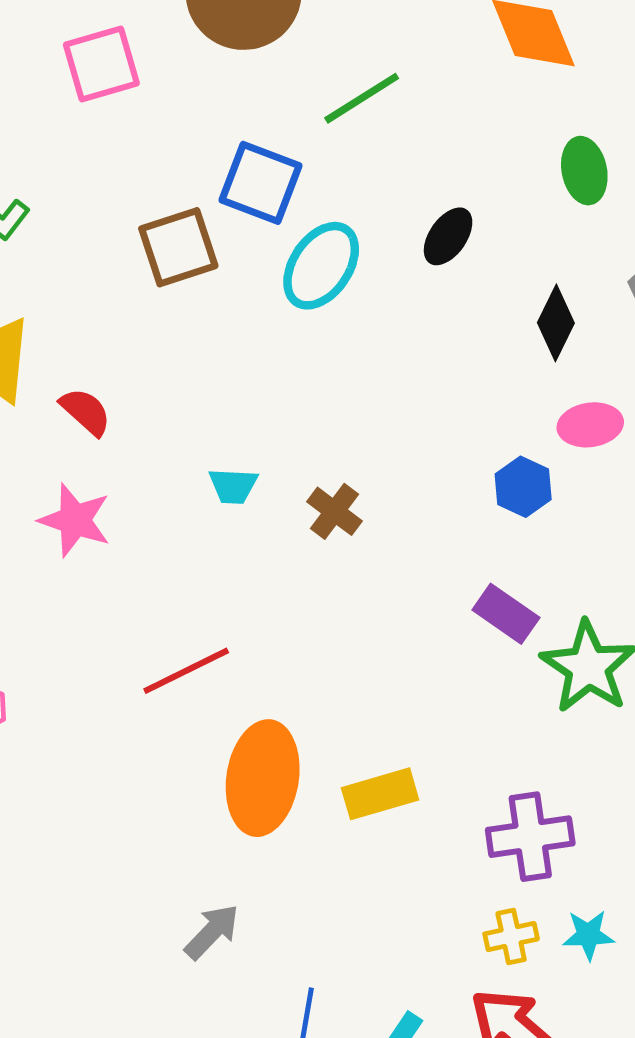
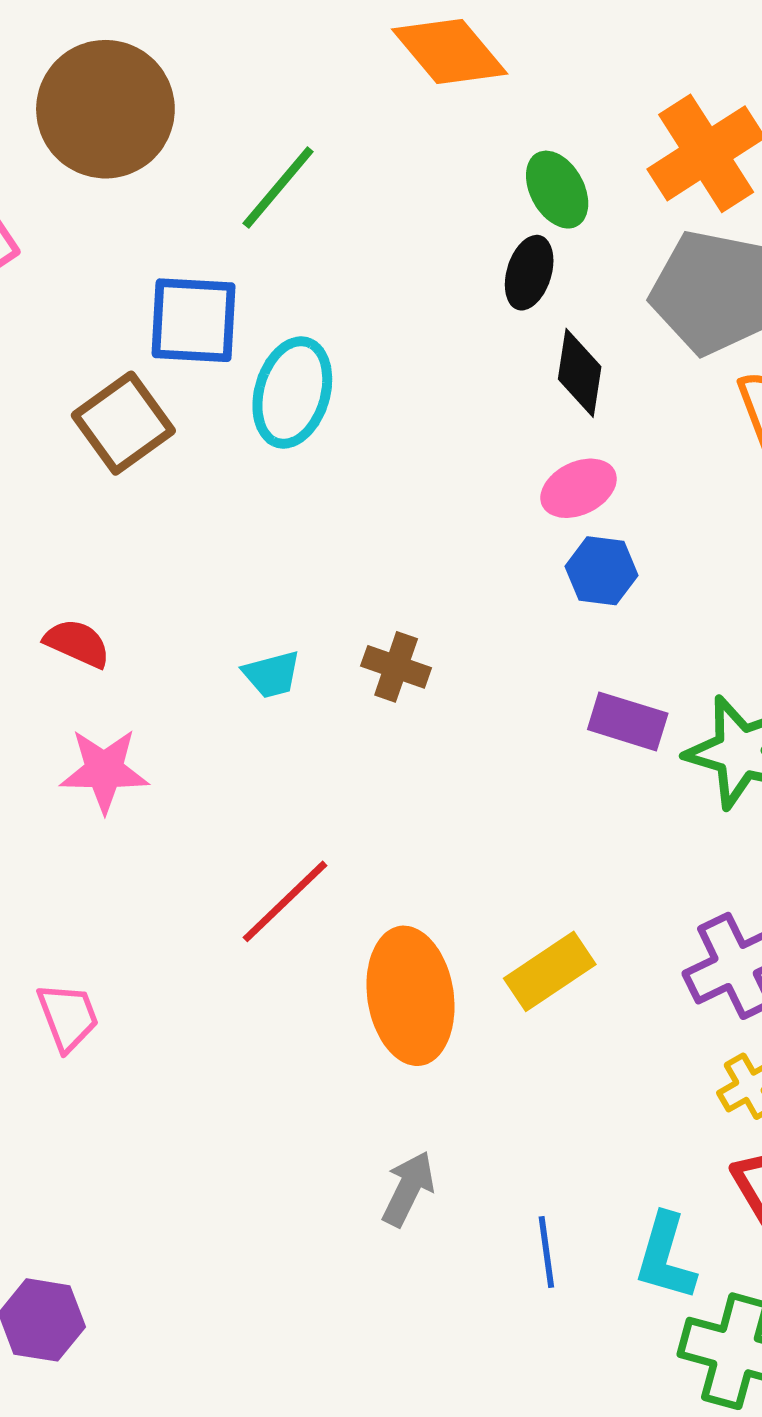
black ellipse: (448, 236) -> (529, 273), moved
pink ellipse: (590, 425) -> (579, 488), moved

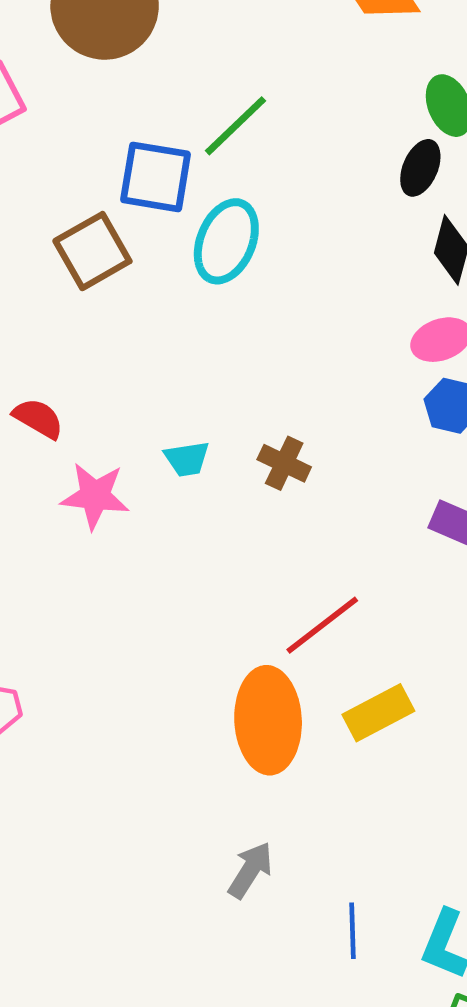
green line: (278, 188) -> (236, 126), moved
pink star: (104, 770) -> (95, 496), moved
red line: (285, 901) -> (322, 625), moved

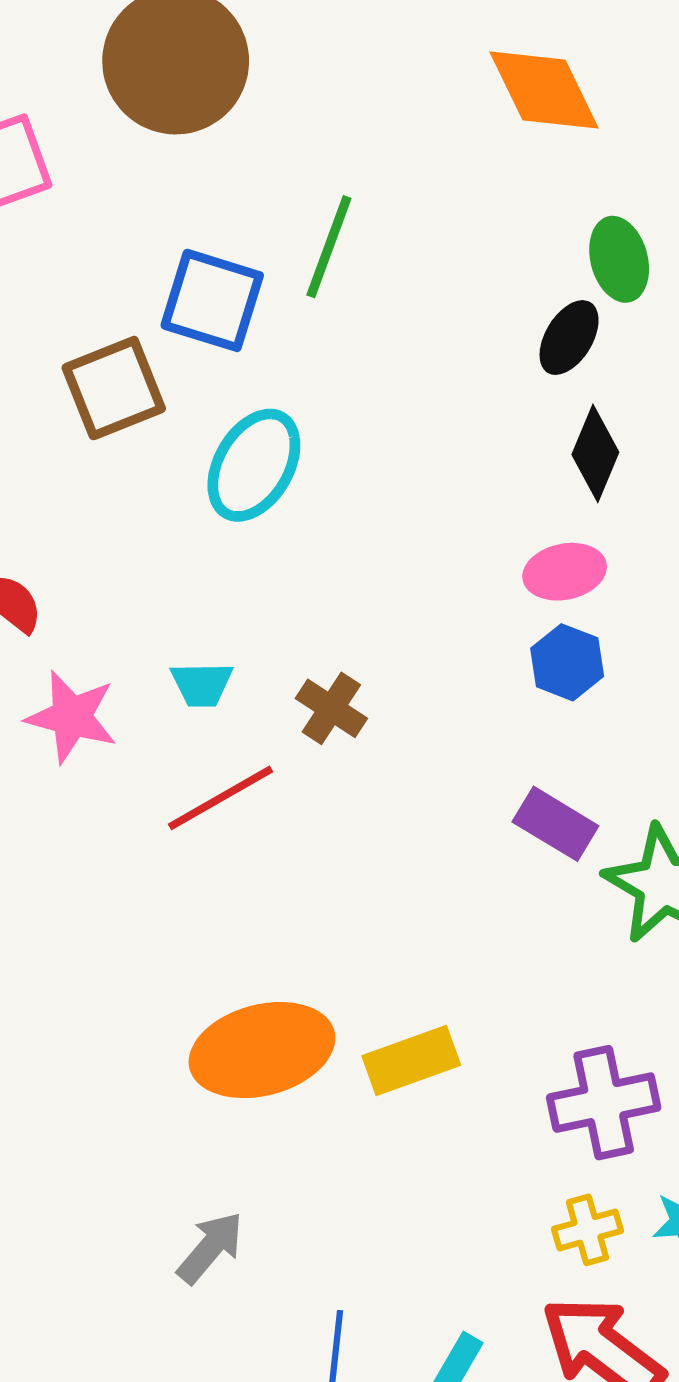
green line: (236, 126) -> (329, 247), turned -34
cyan ellipse: (226, 241) -> (254, 465), moved
red line: (322, 625) -> (221, 798), moved
orange ellipse: (268, 720) -> (262, 1050), turned 70

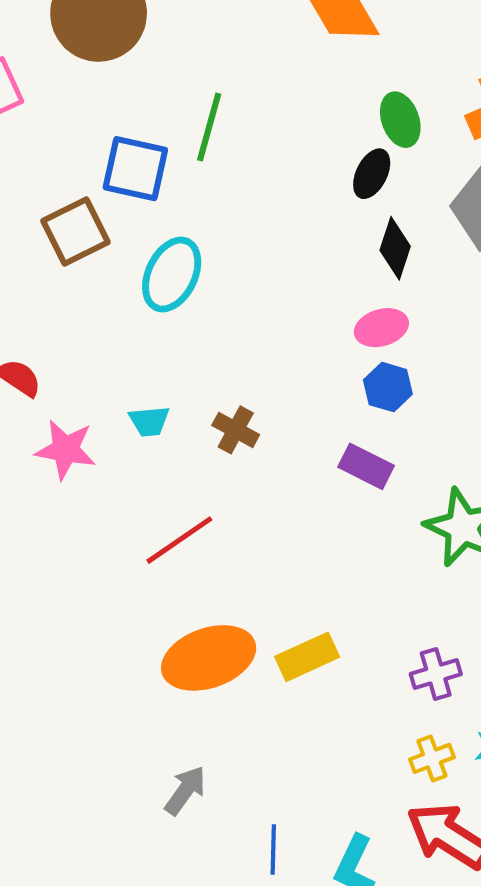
red line: (221, 798) -> (179, 540), moved
purple rectangle: (555, 824) -> (366, 466), moved
purple cross: (604, 1103) -> (436, 674), size x0.7

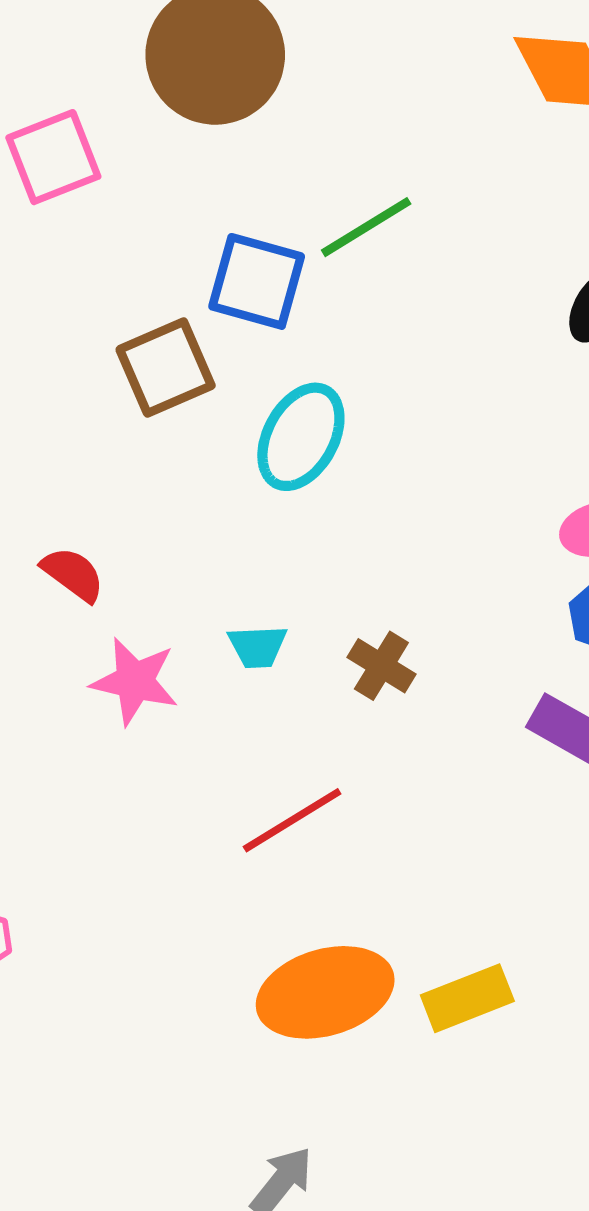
green line: (209, 127) -> (366, 227), turned 40

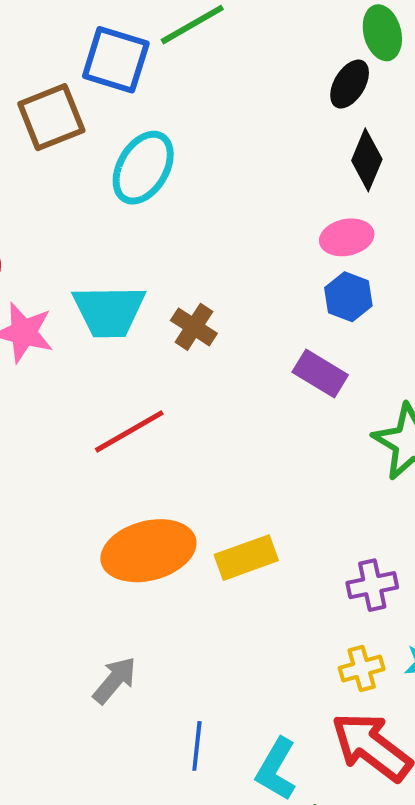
cyan trapezoid: (258, 647) -> (109, 311), size x1.8

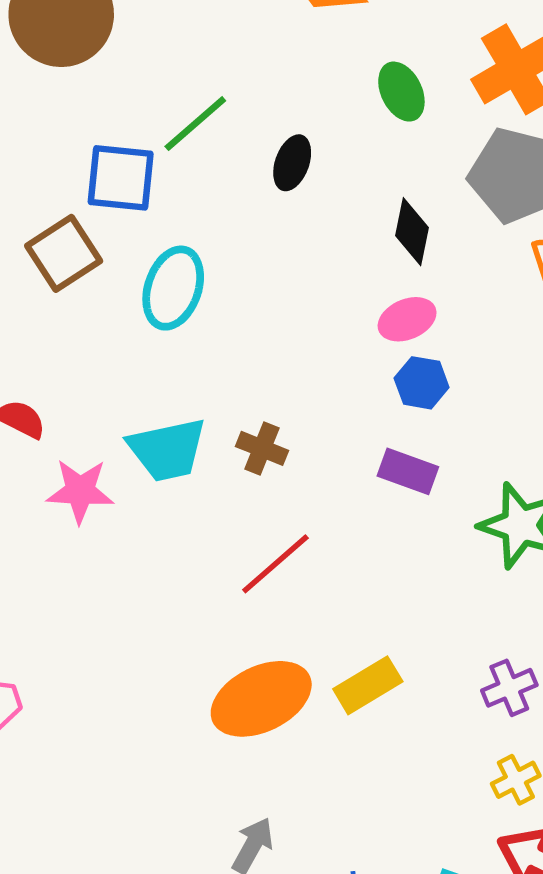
black ellipse: (350, 84) -> (292, 163), moved
red line: (129, 431) -> (275, 564), moved

